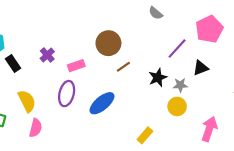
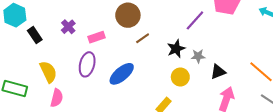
black triangle: (201, 68) -> (218, 72), moved
yellow circle: (177, 106) -> (180, 77), moved

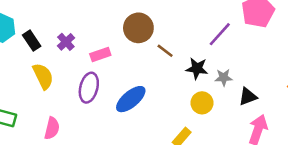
black rectangle: (35, 35) -> (32, 41), moved
brown line: (143, 38) -> (165, 51), moved, turned 72
black star: (176, 49) -> (197, 69), turned 30
yellow semicircle: (48, 72) -> (43, 76), moved

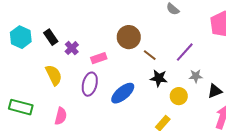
purple line: (220, 34) -> (185, 52), moved
black rectangle: (32, 41) -> (51, 37), moved
black star: (197, 69) -> (159, 78), moved

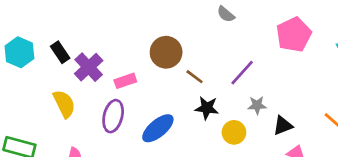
purple cross: (72, 48) -> (89, 67), size x1.5

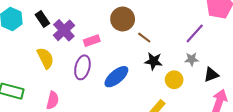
purple line: (242, 73) -> (195, 33), moved

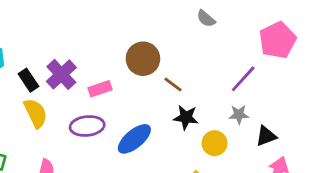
black rectangle: (42, 19) -> (28, 80), moved
purple ellipse: (82, 67) -> (87, 126), turned 70

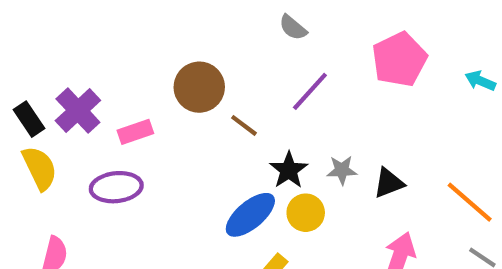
purple line: (243, 79) -> (310, 91), moved
black star: (186, 117) -> (289, 170), moved, turned 30
black triangle: (266, 136) -> (389, 183), moved
blue ellipse: (134, 139) -> (250, 215), moved

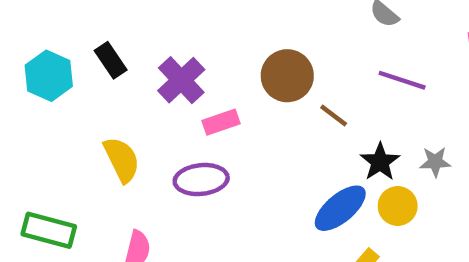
purple line: (310, 91) -> (402, 80), turned 66
purple cross: (78, 111) -> (181, 80), moved
black rectangle: (29, 119) -> (111, 60), moved

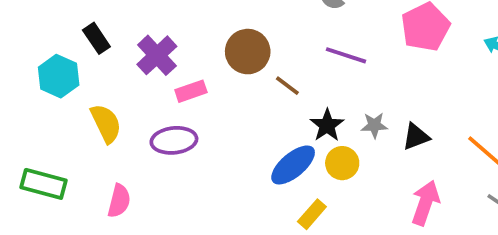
cyan hexagon: (49, 76) -> (59, 76), moved

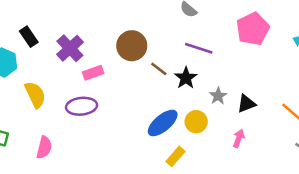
black star: (327, 125) -> (186, 78), moved
gray star: (374, 125) -> (218, 96), turned -30
pink arrow: (425, 203) -> (239, 138), moved, size x0.6

